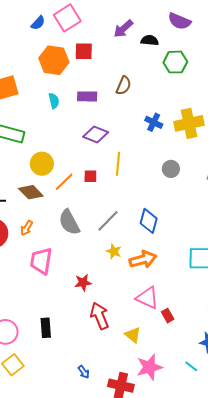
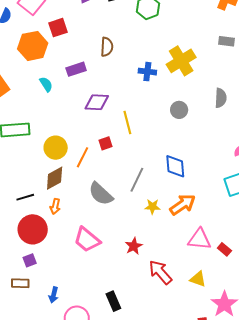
brown diamond: (31, 192) -> (55, 178), turned -55
orange arrow: (27, 228) -> (55, 206), moved
pink trapezoid: (41, 261) -> (87, 240), turned -40

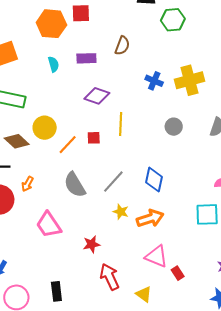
brown diamond: (55, 178) -> (17, 141), moved, turned 55

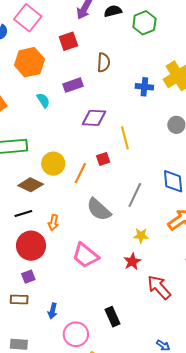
red square: (81, 13) -> (68, 41), moved
yellow star: (121, 212) -> (141, 236), moved

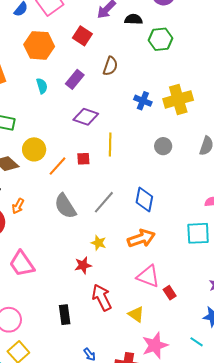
red square: (68, 41) -> (82, 36), turned 36
purple rectangle: (73, 85) -> (75, 79), turned -48
pink trapezoid: (85, 255) -> (22, 264), moved
black rectangle: (112, 317) -> (65, 315), moved

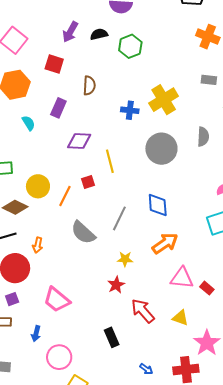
gray circle: (163, 146) -> (161, 149), size x1.8

